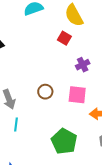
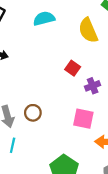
red square: (64, 38) -> (73, 68), moved
brown circle: (45, 92) -> (33, 113), moved

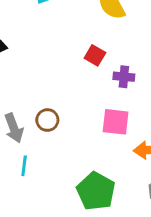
purple cross: (93, 86) -> (124, 77), turned 32

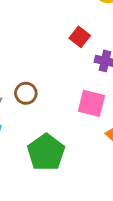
green pentagon: (96, 191) -> (46, 152), moved

